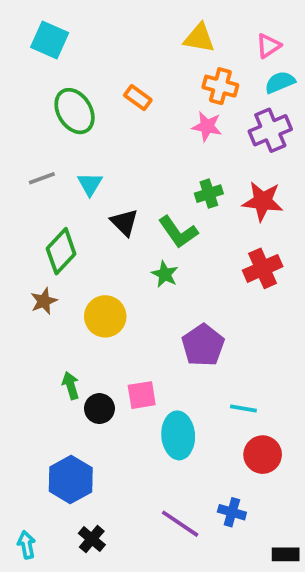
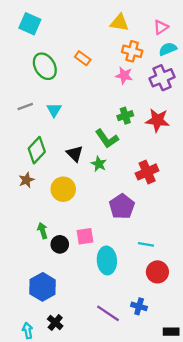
black triangle: (124, 222) -> (75, 154), moved
red cross: (263, 268) -> (147, 172), moved
cyan arrow: (27, 545) -> (28, 331), moved

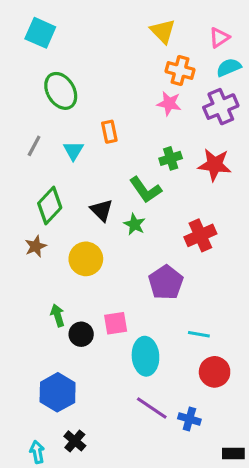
yellow triangle: (120, 23) -> (163, 31), turned 36
orange rectangle: (83, 58) -> (109, 132), moved, turned 42
gray line: (25, 106) -> (34, 146), turned -42
purple line: (108, 313) -> (152, 408), moved

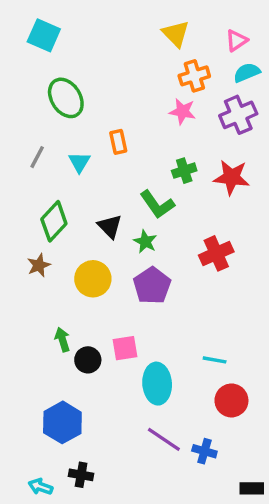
orange cross: (180, 71) -> (194, 76), turned -32
purple pentagon: (166, 282) -> (152, 286), moved
black cross: (75, 441) -> (81, 475), turned -30
cyan arrow: (37, 452) -> (40, 487), turned -60

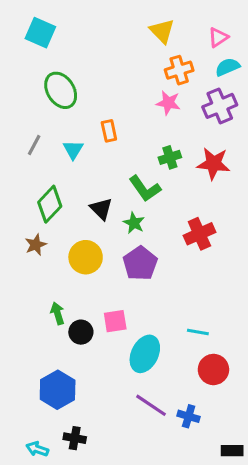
cyan ellipse: (157, 384) -> (145, 354), turned 30

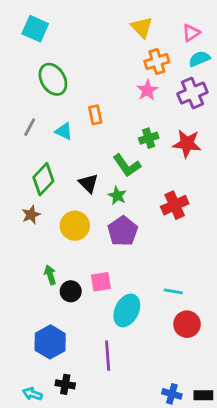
pink star: (168, 103) -> (147, 90), turned 30
cyan triangle: (73, 150) -> (64, 131), turned -36
purple line: (151, 405) -> (108, 356), moved, turned 52
blue cross: (189, 416) -> (172, 394), moved

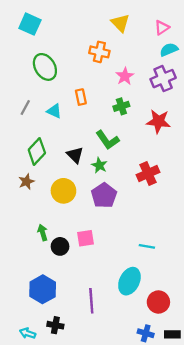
orange cross: (157, 62) -> (99, 52), moved, turned 30
green cross: (149, 138) -> (121, 106), moved
cyan ellipse: (127, 310) -> (129, 281), moved
red circle: (187, 324) -> (158, 302), moved

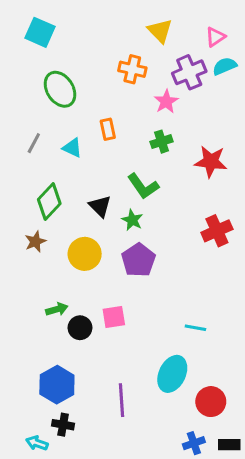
purple cross: (163, 79) -> (189, 72), moved
red cross: (148, 173) -> (217, 231), moved
green arrow: (43, 233) -> (57, 309), turned 91
black cross: (55, 325) -> (63, 425), moved
blue cross: (146, 333) -> (194, 443), turned -35

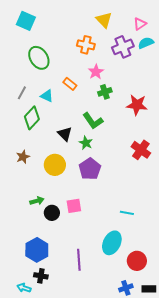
pink star: (166, 102) -> (96, 72), moved
orange rectangle: (108, 129) -> (70, 84), turned -40
green diamond: (49, 202) -> (32, 118), moved
red cross: (217, 231) -> (141, 150), turned -30

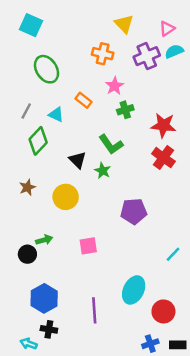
red cross: (141, 150) -> (163, 158), moved
purple pentagon: (90, 169) -> (134, 211), moved, turned 30
black circle: (52, 213) -> (27, 254), moved
cyan line: (127, 213) -> (173, 254), moved, turned -56

